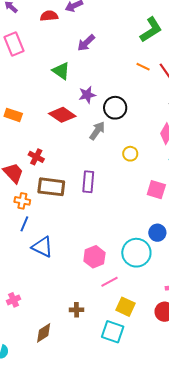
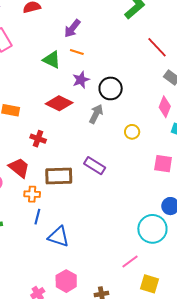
orange line: (143, 67) -> (77, 52), moved
red cross: (36, 157) -> (38, 139), moved
purple rectangle: (88, 182) -> (95, 166), turned -55
pink hexagon: (94, 257) -> (66, 281), moved

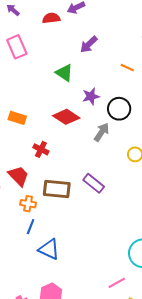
orange line: (77, 52) -> (127, 68), moved

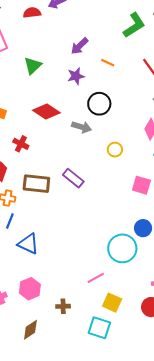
purple arrow: (89, 44) -> (79, 46), moved
green triangle: (64, 73) -> (33, 66), moved, turned 42
purple star: (91, 96) -> (76, 76), moved
gray arrow: (102, 132) -> (82, 127), turned 72

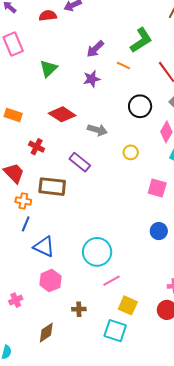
green L-shape: (134, 25) -> (141, 40), moved
black circle: (99, 104) -> (140, 106), moved
purple rectangle: (73, 178) -> (80, 162), moved
cyan circle: (122, 248) -> (97, 252), moved
pink hexagon: (30, 289) -> (50, 281), moved

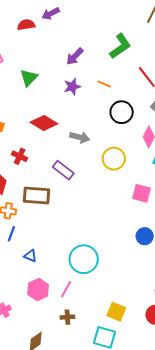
orange line: (123, 65) -> (104, 84), moved
yellow circle: (131, 152) -> (114, 159), size x1.5
blue triangle: (44, 247) -> (30, 256), size x0.6
pink line: (111, 281) -> (66, 289), moved, turned -30

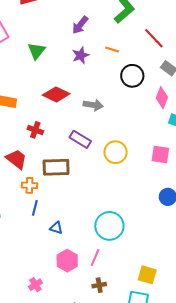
yellow circle: (114, 159) -> (116, 152), moved

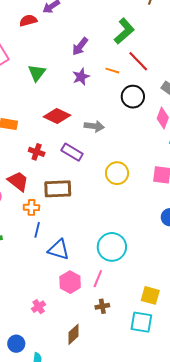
red line: (154, 38) -> (138, 61), moved
purple rectangle: (80, 139) -> (72, 152), moved
blue triangle: (56, 228) -> (59, 250), size x1.6

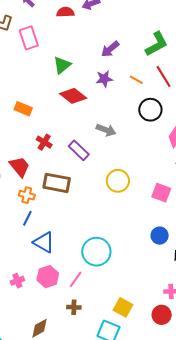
red diamond: (57, 116) -> (73, 96), moved
pink cross: (39, 307) -> (17, 281), moved

